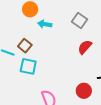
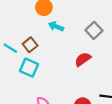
red semicircle: (85, 47) -> (83, 59), moved

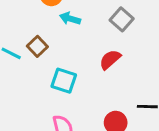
cyan square: (29, 68) -> (64, 81), moved

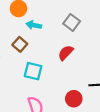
brown square: (37, 46) -> (20, 44), moved

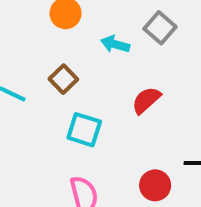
gray square: (72, 22) -> (160, 28), moved
cyan arrow: (34, 25) -> (115, 44), moved

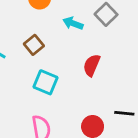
red semicircle: (146, 100) -> (92, 65), turned -30

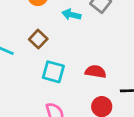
red semicircle: (92, 65) -> (96, 72), moved, turned 84

